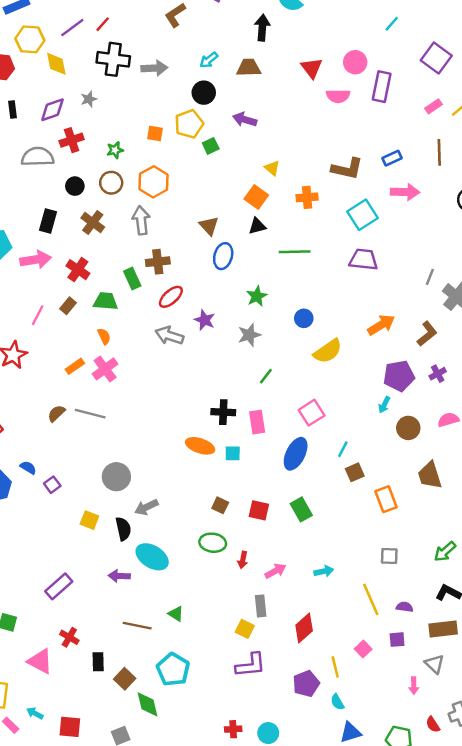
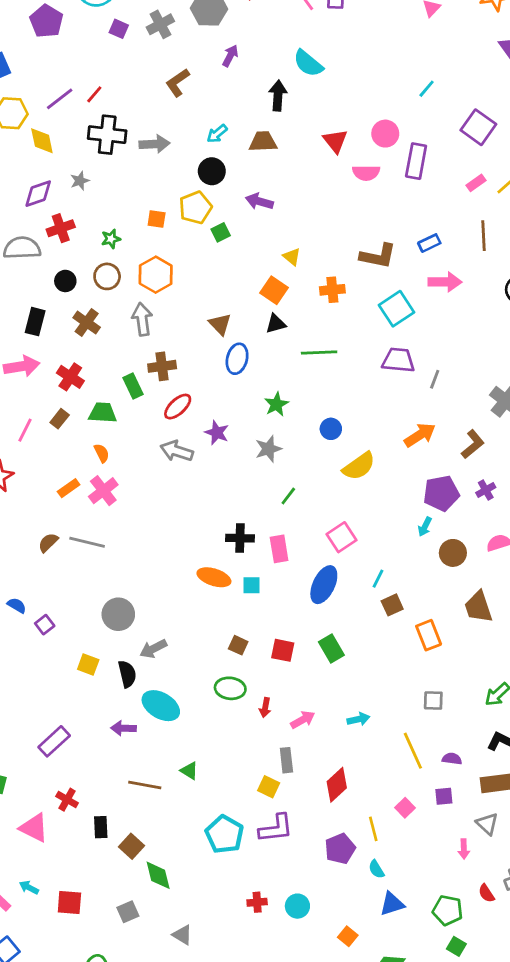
gray line: (430, 277) -> (435, 379), moved
cyan pentagon: (173, 669) -> (225, 834), moved

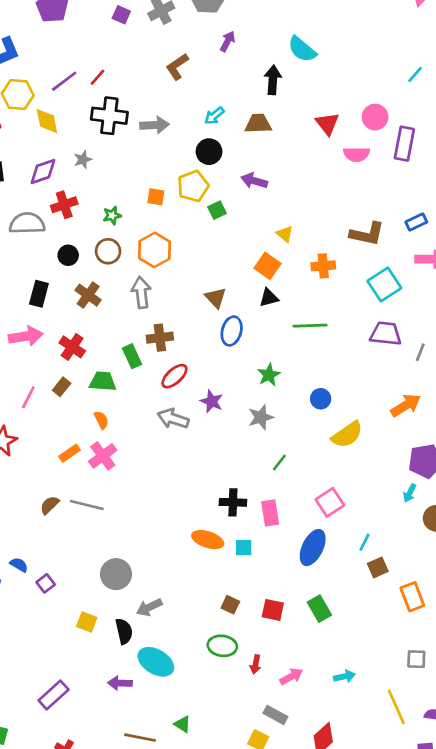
gray rectangle: (286, 760) -> (275, 715), turned -55

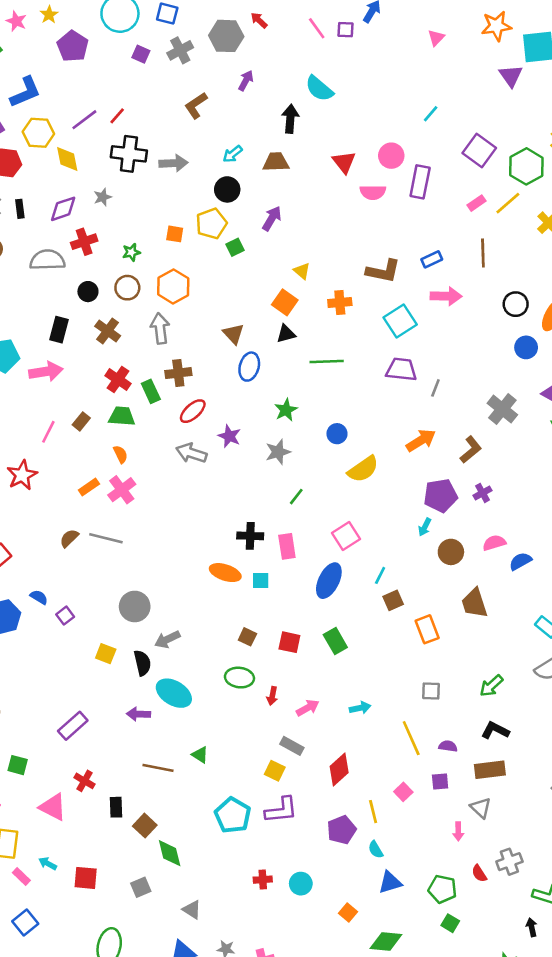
purple arrow: (254, 181) -> (272, 218), turned 105
red cross: (72, 347) -> (118, 380), moved

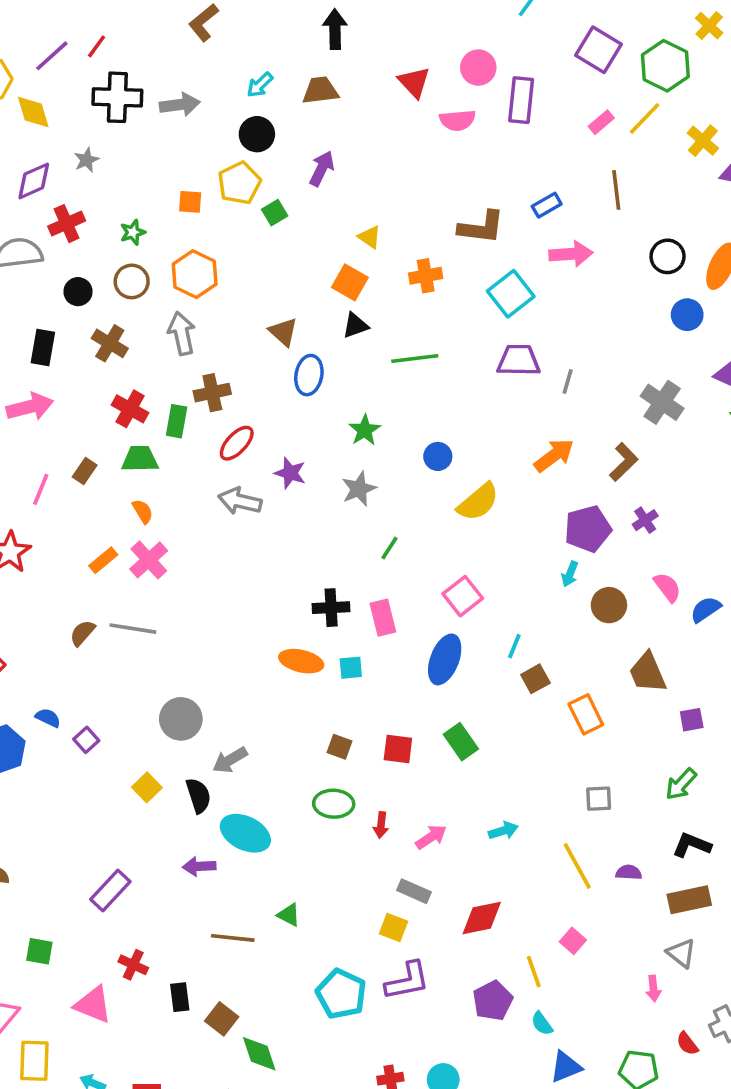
green rectangle: (151, 391) -> (177, 421), turned 40
pink semicircle: (494, 543) -> (667, 587), turned 75
yellow square: (106, 654) -> (147, 787), turned 30
red diamond: (339, 770) -> (482, 918), turned 36
purple square: (440, 782) -> (692, 720), moved

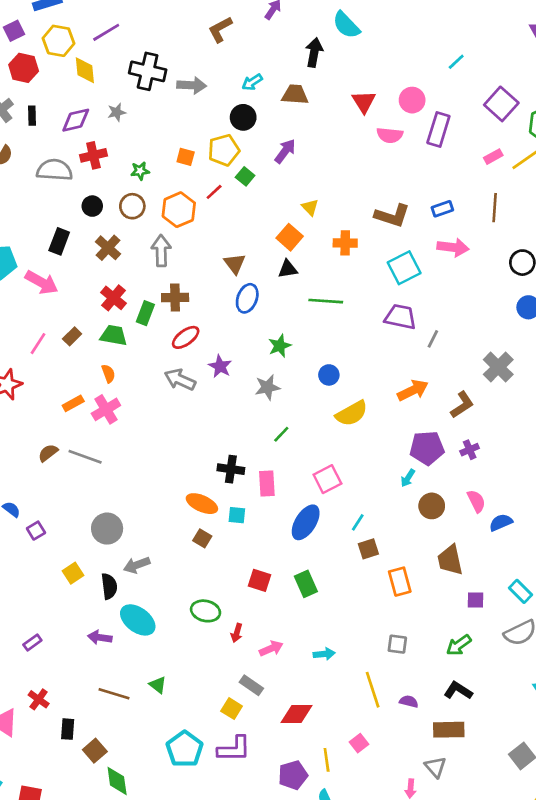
red line: (97, 46) -> (214, 192), moved
green square: (275, 213) -> (245, 176), turned -30
pink arrow: (30, 407) -> (42, 282), turned 32
brown square: (340, 747) -> (202, 538), moved
purple rectangle: (110, 890) -> (32, 643), size x0.6

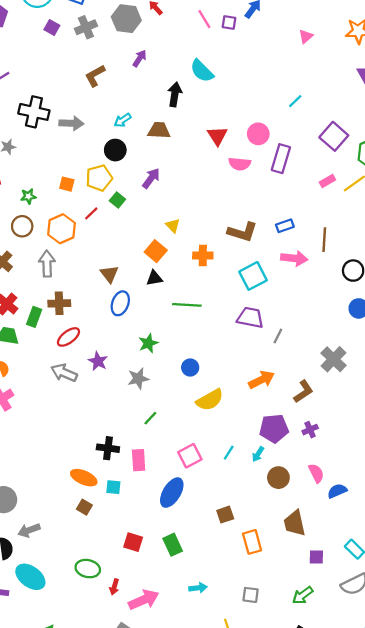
brown line: (495, 208) -> (324, 240), moved
cyan line: (358, 522) -> (229, 453), moved
pink arrow: (271, 648) -> (144, 600), size x1.5
cyan arrow: (324, 654) -> (198, 588), moved

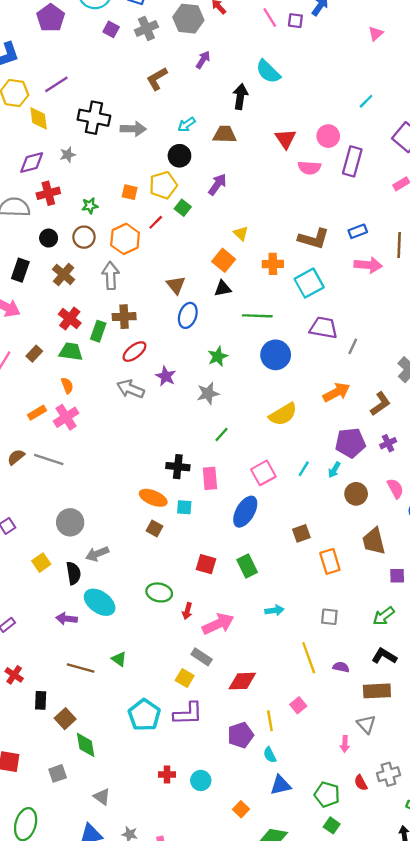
cyan square: (253, 276) -> (309, 283), moved
blue circle: (190, 368) -> (276, 355), moved, size x1.6

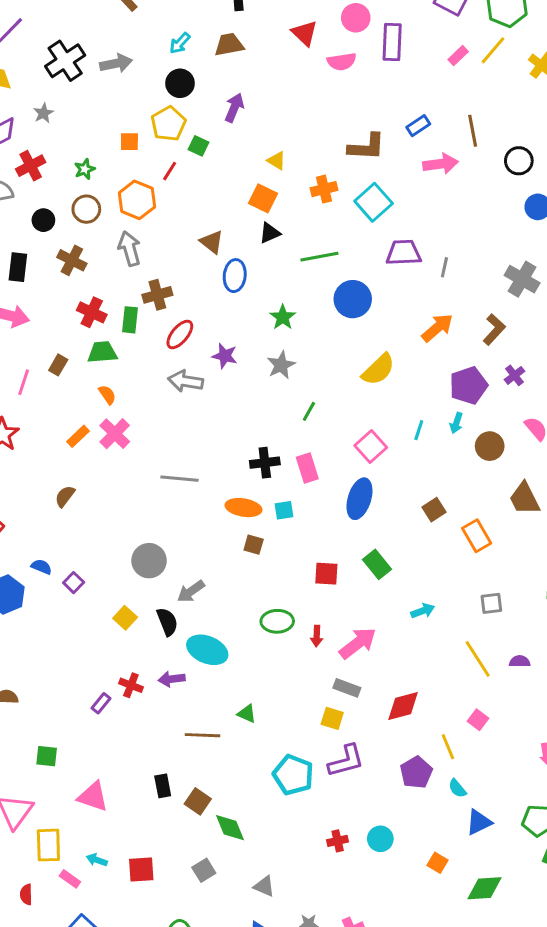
black cross: (94, 118) -> (65, 61), turned -32
gray line: (49, 460) -> (180, 479), moved
red cross: (14, 675) -> (131, 685), moved

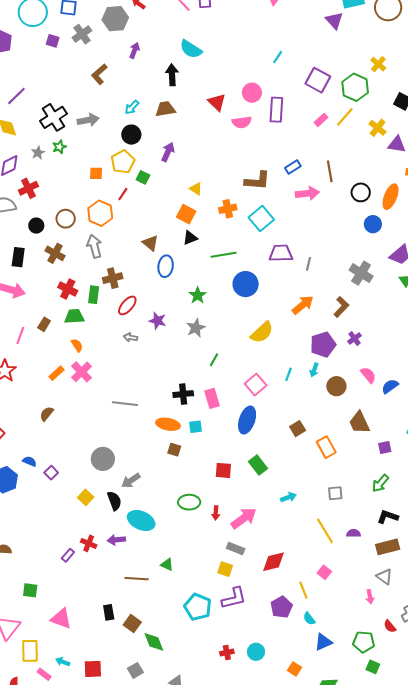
green star: (85, 169) -> (59, 147), moved
gray arrow: (185, 381) -> (130, 337), size x0.6

